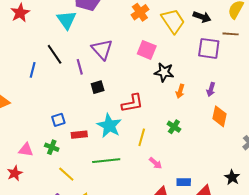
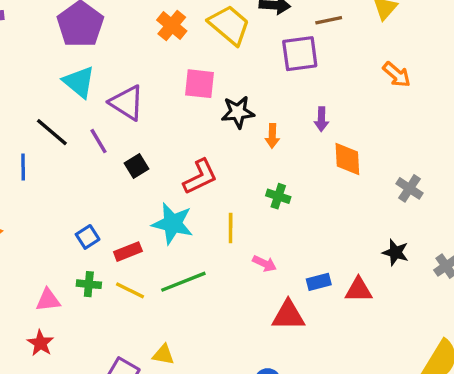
cyan triangle: (67, 20) -> (79, 82), moved
yellow line: (66, 174) -> (130, 290), moved

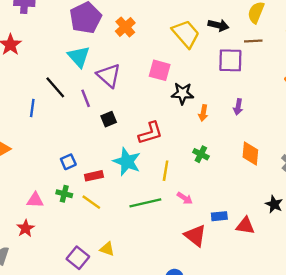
orange cross: (172, 26) -> (125, 27), moved
orange diamond: (347, 159) -> (250, 154), moved
green line: (183, 282) -> (145, 203), moved
red triangle: (288, 315) -> (195, 236), turned 30

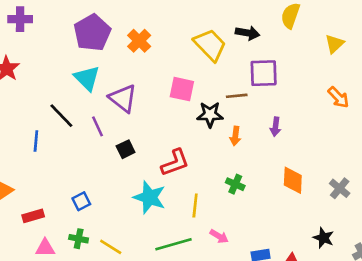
brown line: (253, 41) -> (237, 96), moved
red rectangle: (94, 176) -> (33, 216), moved

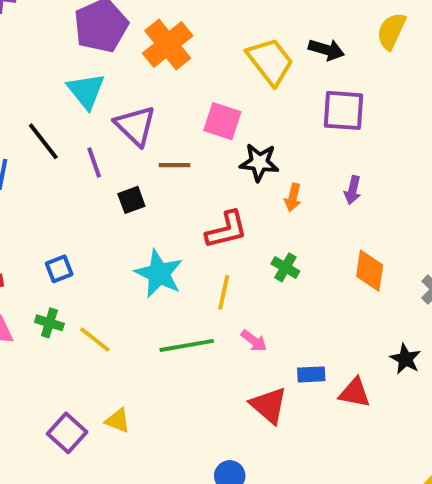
orange cross: (139, 41) -> (168, 44), size x1.4
brown line: (237, 96) -> (174, 165), moved
red L-shape: (175, 163) -> (227, 230), moved

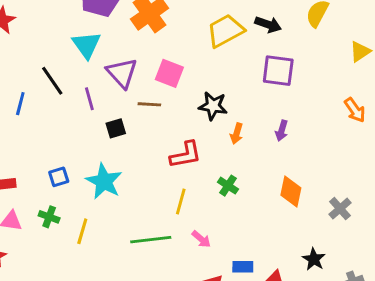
yellow trapezoid: (270, 61) -> (225, 31), turned -84
pink square: (222, 121) -> (169, 73), moved
cyan star: (159, 274) -> (104, 181), moved
yellow line: (95, 340) -> (82, 231), turned 65

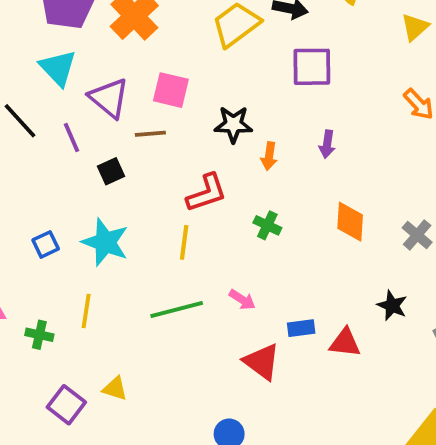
yellow line: (181, 202) -> (184, 242), moved
green cross: (49, 217) -> (39, 335), moved

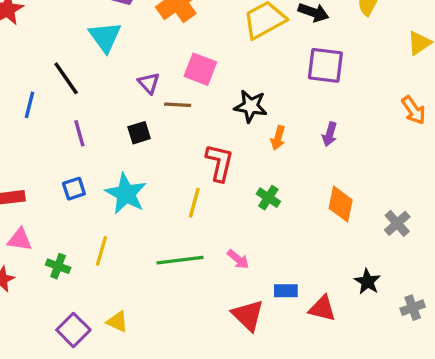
purple triangle: (109, 98) -> (149, 83), moved, size x0.6
purple line: (71, 137) -> (79, 133), moved
red L-shape: (207, 193) -> (220, 163), turned -66

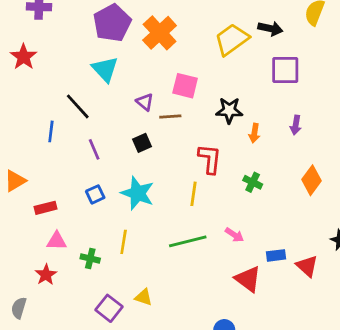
orange diamond: (341, 204) -> (311, 180), turned 32
red triangle: (322, 308) -> (307, 266), turned 35

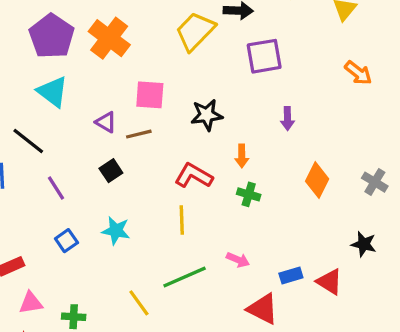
orange arrow: (254, 133) -> (242, 156), moved
red L-shape: (210, 159) -> (194, 176), turned -56
cyan star: (138, 193) -> (116, 231), size x0.7
yellow line: (124, 242) -> (139, 303), moved, turned -35

